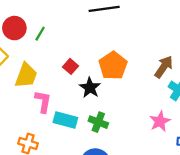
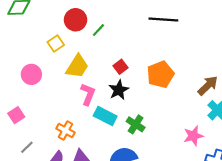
black star: (90, 88) -> (119, 90), moved

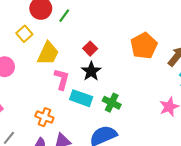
orange pentagon: (160, 74) -> (144, 46), moved

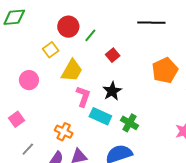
red square: (90, 49) -> (113, 55), moved

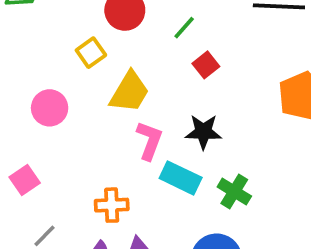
green line: (90, 35) -> (184, 28), moved
black star: (112, 91) -> (203, 132), turned 30
orange cross: (64, 132) -> (112, 205), turned -30

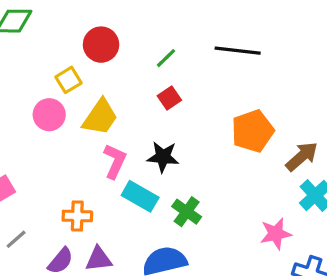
green line: (184, 28) -> (166, 58), moved
pink circle: (50, 108) -> (49, 115), moved

